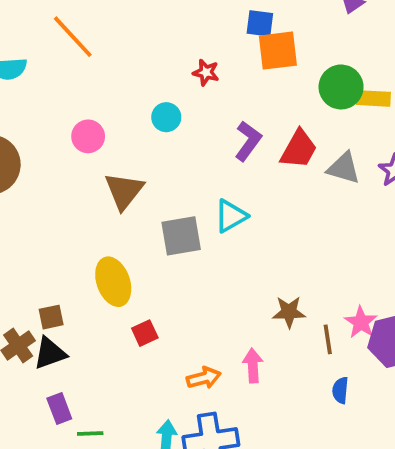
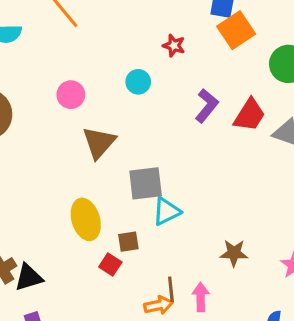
orange square: (278, 51) -> (236, 30), turned -30
cyan triangle: (231, 216) -> (166, 211), moved
brown square: (51, 317) -> (128, 242), moved
red square: (145, 333) -> (110, 265), turned -35
brown line: (328, 339) -> (171, 289), moved

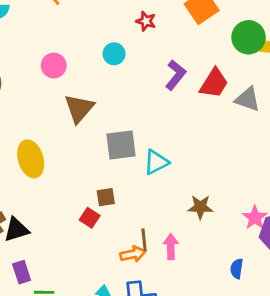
cyan triangle: (166, 211) -> (156, 162), moved
yellow ellipse: (86, 219) -> (31, 159), moved

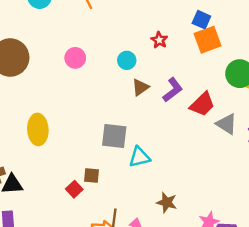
brown triangle: (79, 108) -> (140, 87), moved, size x0.7

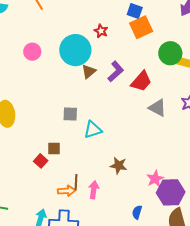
cyan circle: (127, 60) -> (75, 50), size x2.0
gray triangle: (227, 124) -> (157, 108), moved
gray square: (114, 136) -> (70, 114), size x0.7

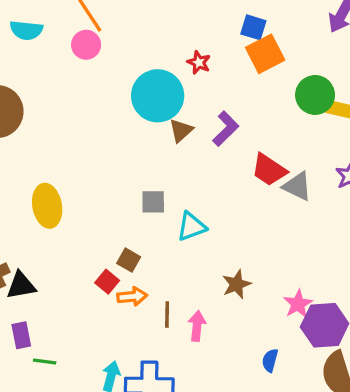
pink circle: (32, 52) -> (86, 45), moved
red trapezoid: (141, 81) -> (269, 170), moved, turned 85
brown square: (54, 148) -> (129, 260), turned 32
brown star: (119, 166) -> (236, 284), turned -30
orange arrow: (67, 191) -> (132, 296), moved

